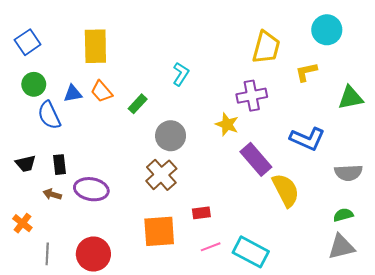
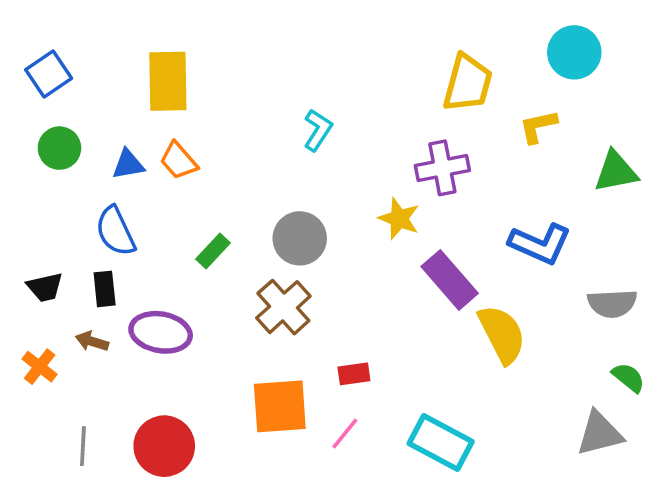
green rectangle: (138, 104) -> (213, 251), moved
blue semicircle: (49, 115) -> (115, 231), moved
green semicircle: (343, 215) -> (628, 377), moved, turned 54
orange cross: (22, 223) -> (40, 367), moved
pink line: (211, 247) -> (345, 433), moved, turned -30

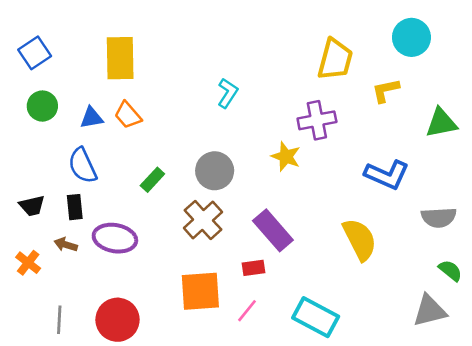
purple rectangle: (450, 280) -> (273, 230), moved

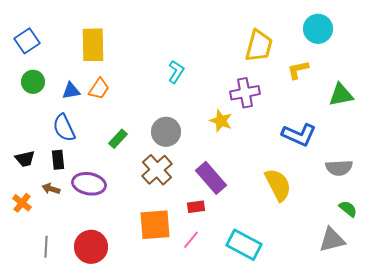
orange trapezoid: (128, 115) -> (99, 89), turned -105

